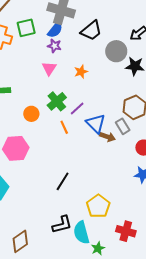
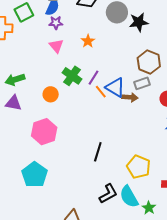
gray rectangle: (123, 126) -> (142, 83), turned -63
orange line: (64, 127) -> (101, 92), moved

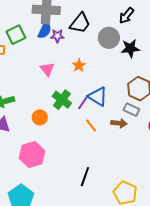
purple star: (56, 23) -> (57, 36), moved
gray rectangle: (142, 83) -> (131, 110), turned 42
blue triangle: (115, 87) -> (98, 96), moved
orange line: (101, 92) -> (91, 125), moved

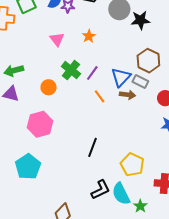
blue triangle: (98, 96) -> (121, 77), moved, turned 40

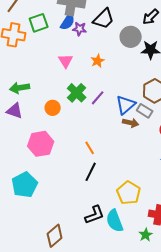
orange line: (100, 96) -> (90, 148), moved
green star: (140, 206) -> (146, 235), moved

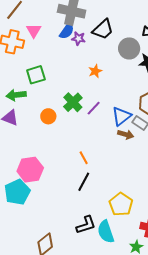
green square: (39, 23) -> (36, 75), moved
pink triangle: (66, 61) -> (34, 31), moved
pink hexagon: (41, 144) -> (30, 170), moved

